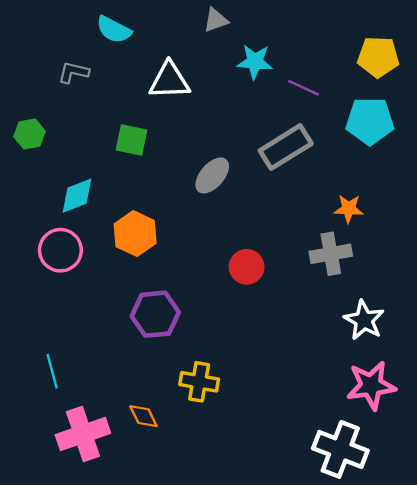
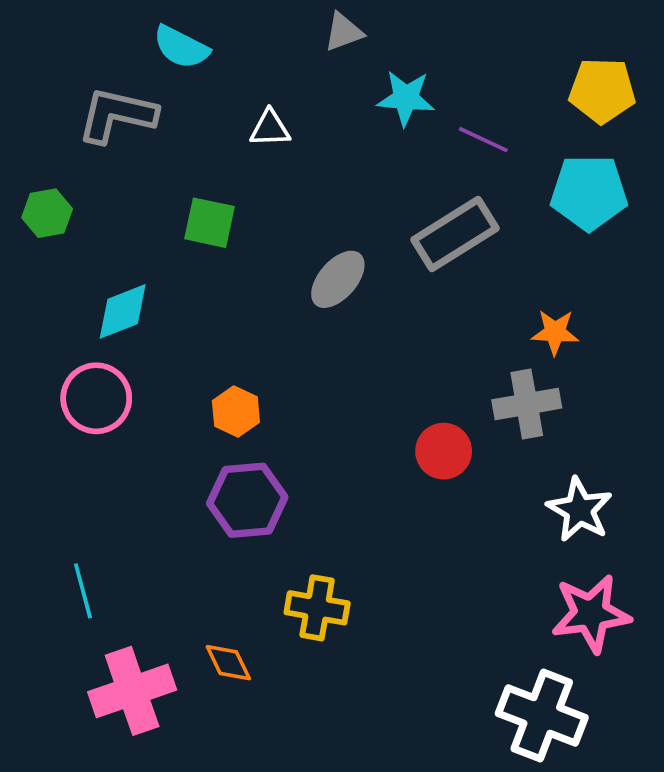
gray L-shape: (73, 72) -> (117, 115), size x1.6
white triangle: (169, 81) -> (270, 128), size x0.6
orange hexagon: (135, 234) -> (236, 411), moved, size x0.7
red circle: (247, 267) -> (444, 451), moved

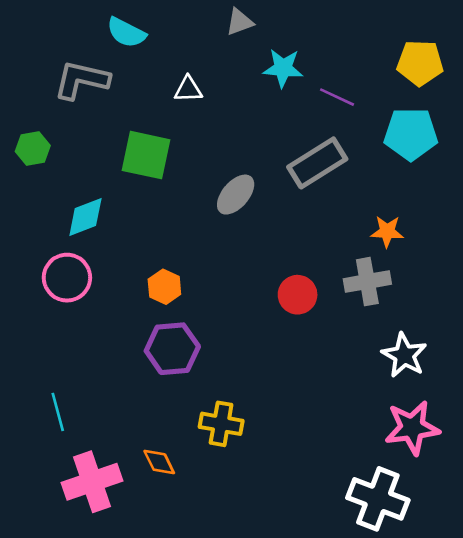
green square: (209, 223) -> (146, 155), size x1.4
red circle: (444, 451) -> (298, 295), moved

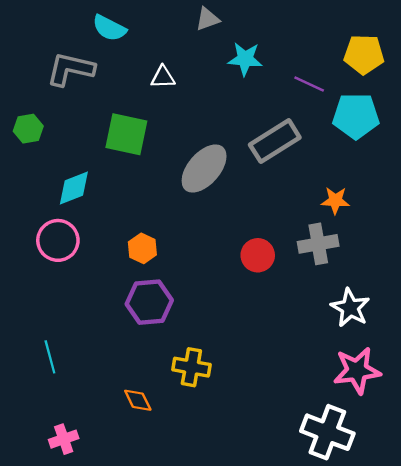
purple line: (337, 97) -> (309, 84), moved
gray ellipse: (236, 195) -> (204, 168), size x1.4
pink cross: (92, 482) -> (64, 439), moved, size x0.6

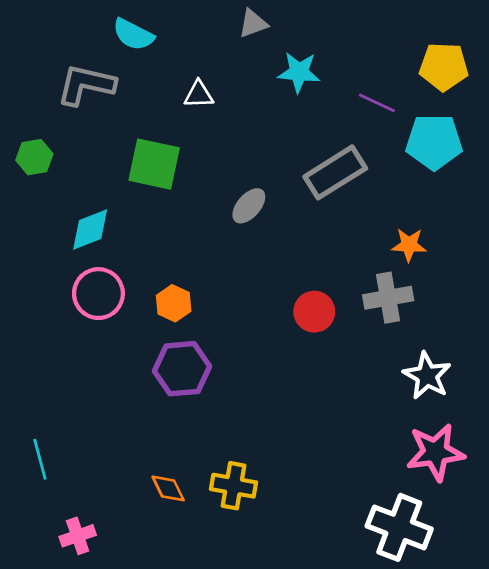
gray ellipse: (204, 168) -> (249, 206), size x0.6
pink circle: (58, 240) -> (98, 294), moved
cyan line: (50, 357) -> (40, 459), moved
yellow cross: (191, 367) -> (234, 486), moved

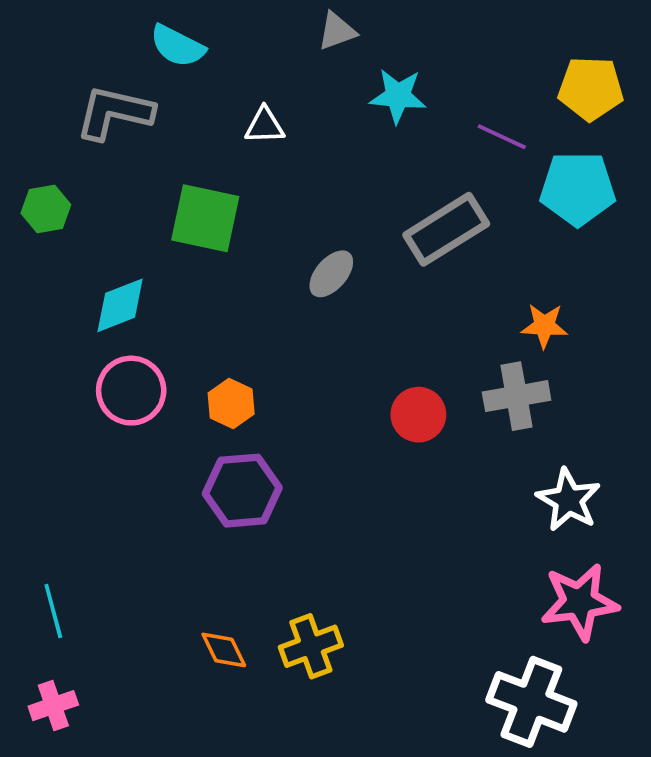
yellow cross: (234, 486) -> (311, 646), turned -30
pink cross: (78, 536) -> (53, 706), moved

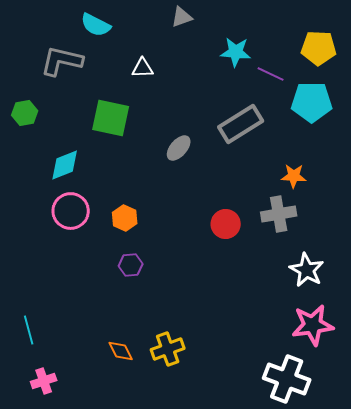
cyan star: (398, 96) -> (236, 52), moved
purple hexagon: (242, 491) -> (131, 265), size x0.6
pink cross: (53, 706) -> (44, 381), moved

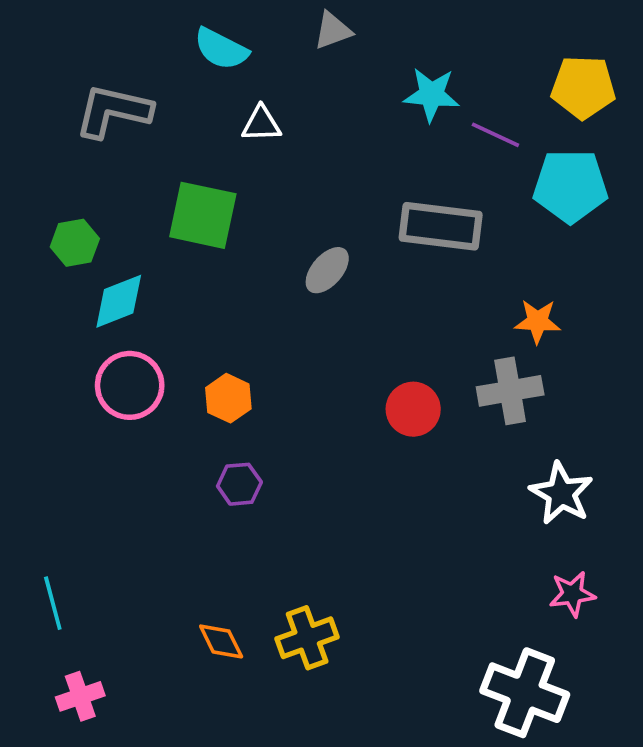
cyan semicircle: (96, 25) -> (221, 49), moved
green hexagon: (25, 113) -> (75, 243), moved
gray rectangle: (241, 124) -> (441, 226), turned 39
pink star: (313, 325) -> (572, 594), size x0.6

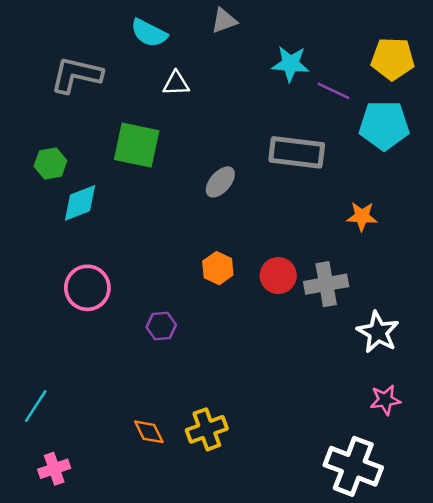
pink circle: (130, 385) -> (87, 288), moved
gray cross: (510, 391) -> (326, 284), moved
orange hexagon: (228, 398) -> (218, 268), moved
cyan line: (53, 603) -> (36, 406), turned 48

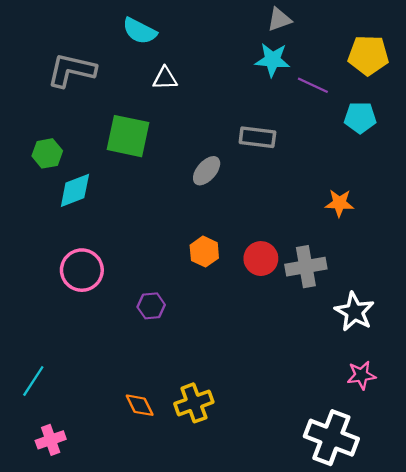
gray triangle: (224, 21) -> (279, 19), moved
cyan pentagon: (384, 125) -> (360, 118), size x0.7
gray rectangle: (297, 152) -> (257, 137), moved, size x0.7

